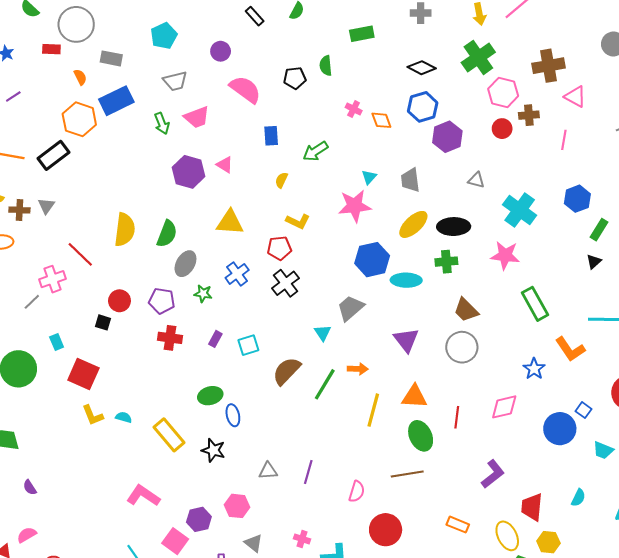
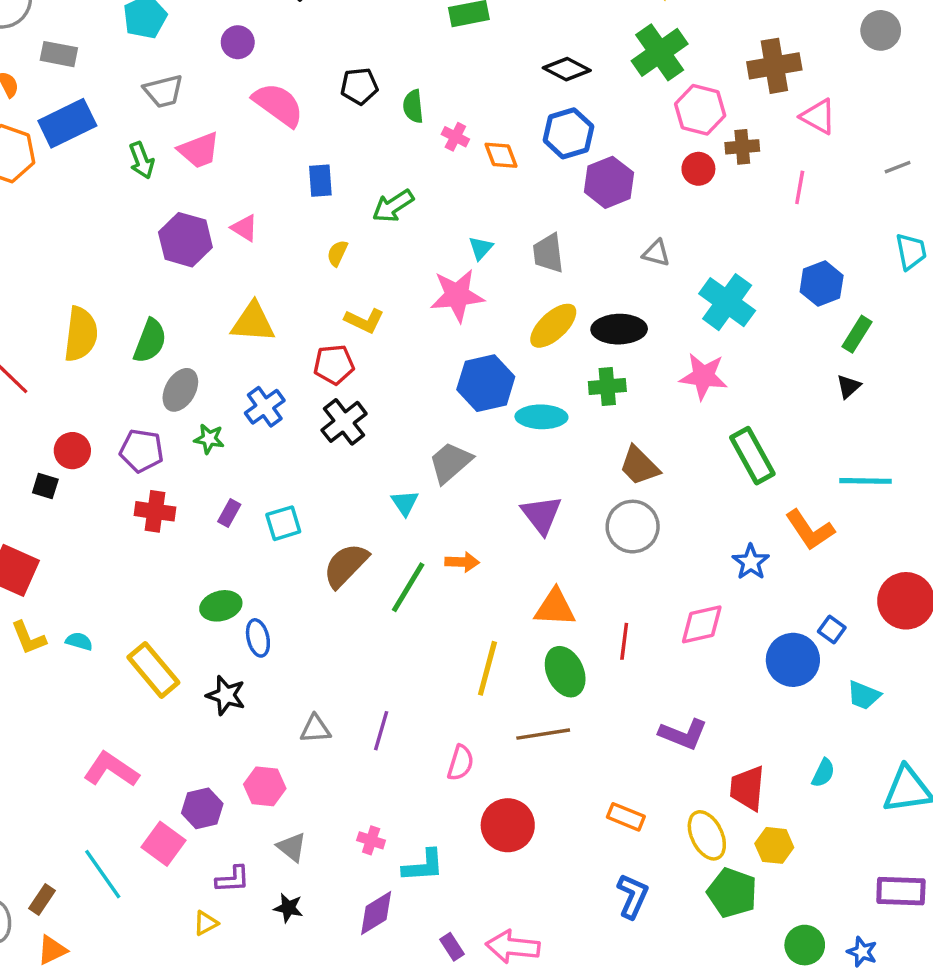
green semicircle: (326, 66) -> (413, 106), moved
yellow line: (373, 410) -> (487, 668), moved
purple L-shape: (493, 474) -> (683, 734), turned 60

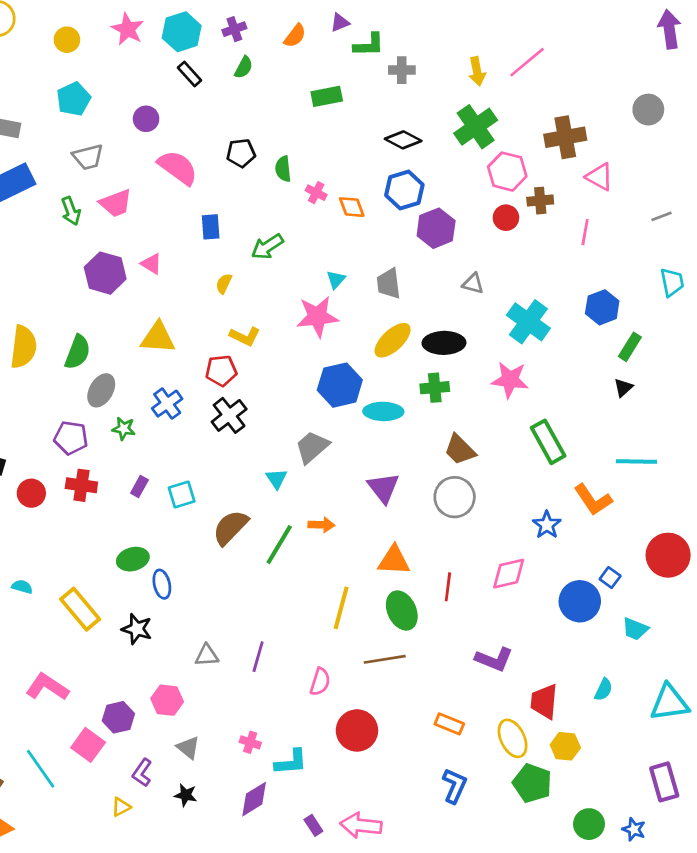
red circle: (72, 451) -> (31, 493), moved
purple L-shape: (233, 879) -> (142, 773), turned 128
purple rectangle: (901, 891) -> (664, 782), turned 72

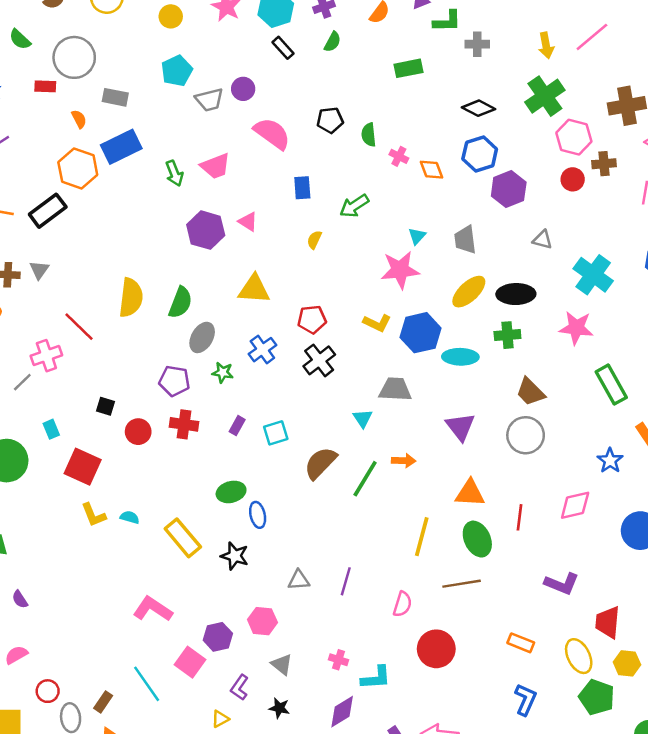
gray trapezoid: (88, 157) -> (209, 100), moved
yellow L-shape: (245, 336) -> (377, 323), moved
gray trapezoid: (312, 447) -> (395, 389), turned 44

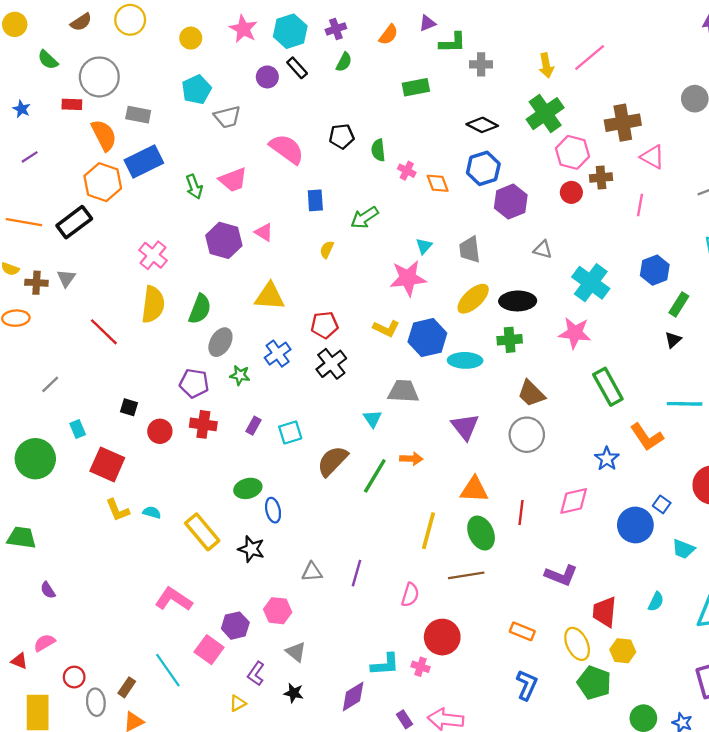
purple circle: (243, 89) -> (267, 77), moved
orange semicircle: (79, 119) -> (104, 135), size x1.8
pink cross: (46, 356) -> (153, 255), moved, turned -32
pink cross: (338, 660) -> (420, 667), moved

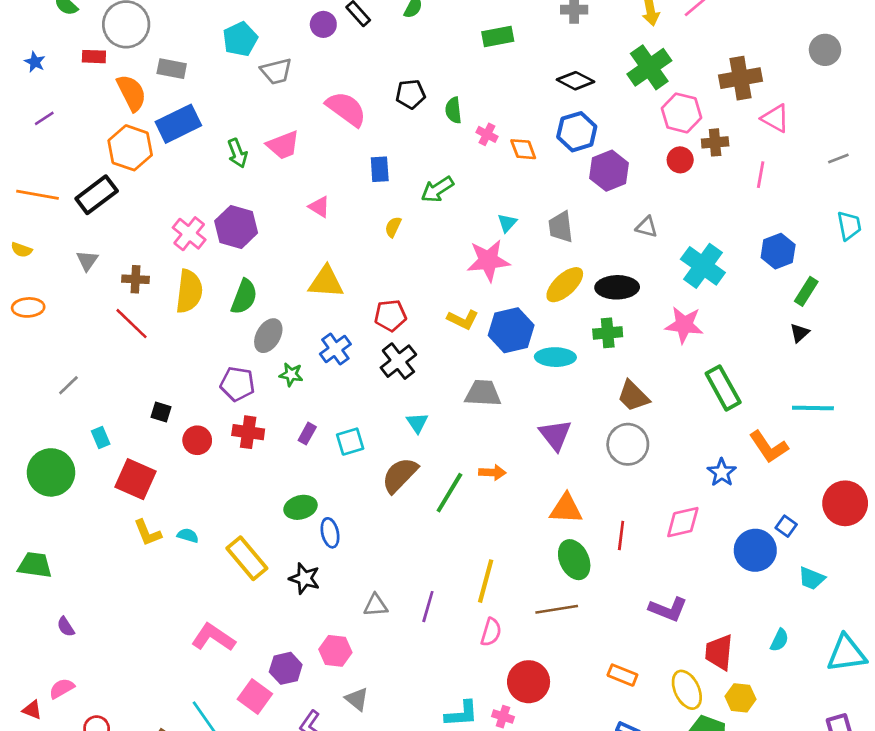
purple hexagon: (224, 240) -> (236, 227), moved
brown cross: (36, 283) -> (135, 279), moved
cyan triangle: (372, 419) -> (417, 423), moved
yellow line: (428, 531) -> (486, 581), moved

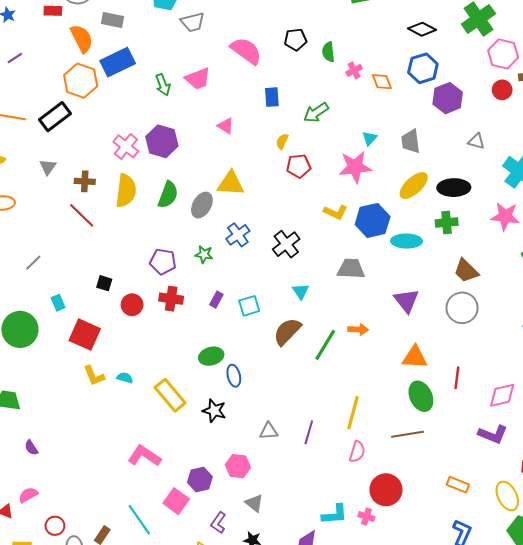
pink cross: (487, 134) -> (354, 70), turned 35
red pentagon: (390, 315) -> (299, 166), moved
gray ellipse: (268, 336) -> (202, 205), moved
pink diamond: (683, 522) -> (502, 395), moved

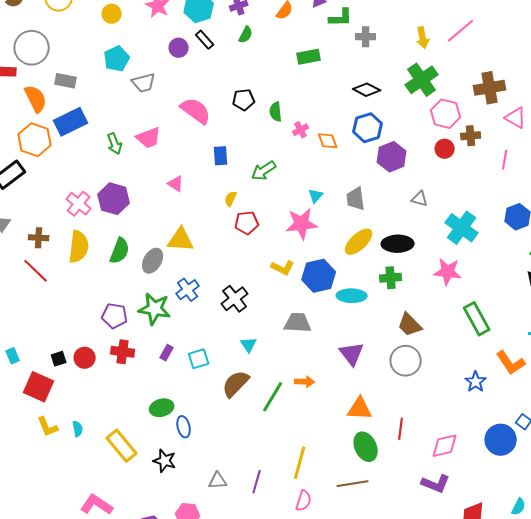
green star: (204, 254) -> (155, 309), size x1.8
black square: (104, 283) -> (59, 359), moved, turned -35
cyan semicircle: (125, 378) -> (78, 429), turned 63

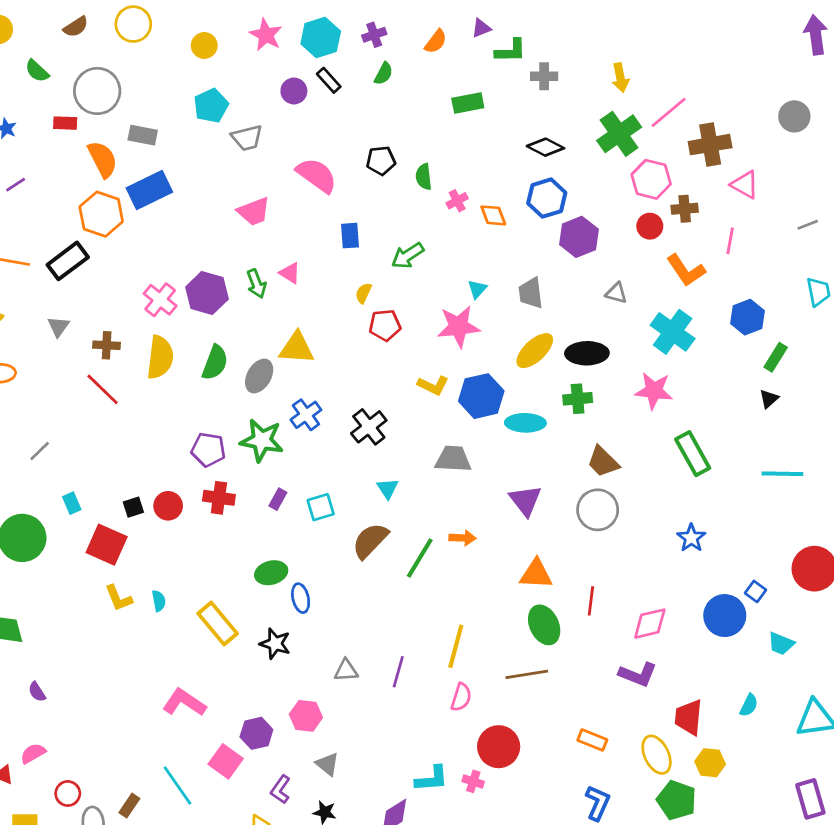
pink line: (461, 31) -> (669, 112), moved
green arrow: (115, 144) -> (256, 284), moved
orange L-shape: (511, 363) -> (686, 270), moved

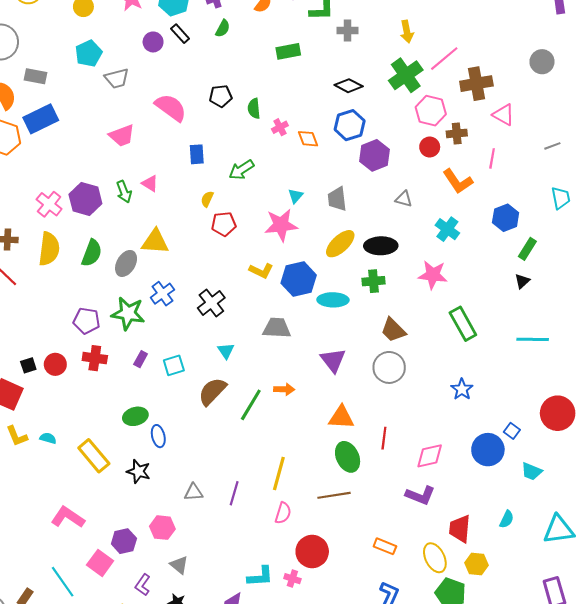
cyan cross: (673, 332) -> (447, 229), size x0.7
cyan semicircle: (159, 601) -> (48, 438), turned -63

